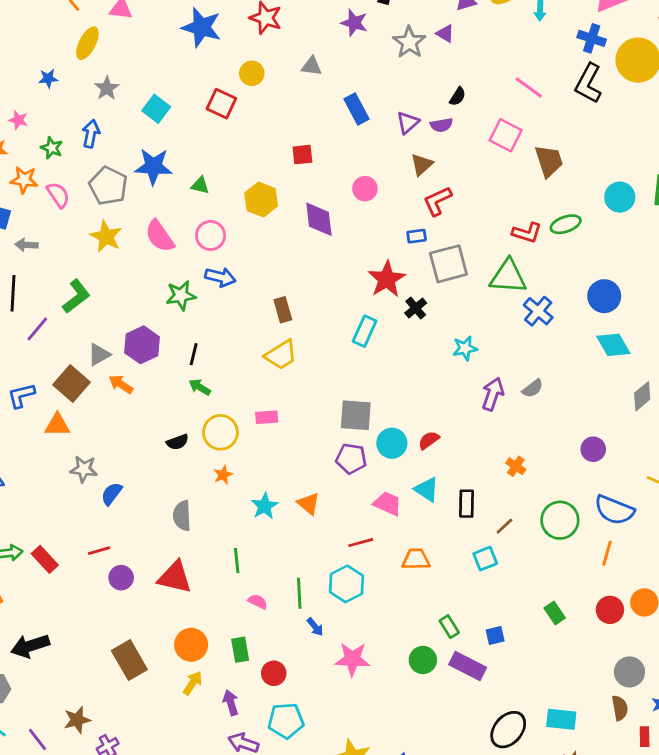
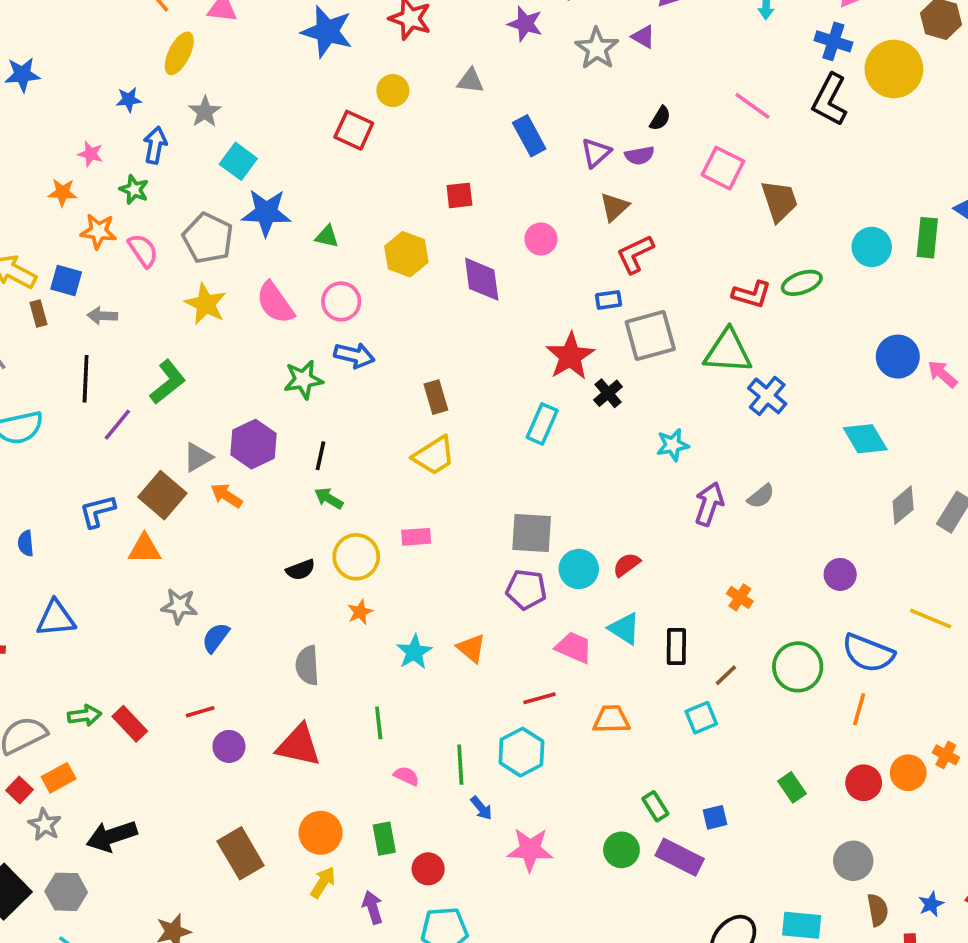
cyan square: (156, 109) -> (238, 161), moved
blue arrow: (91, 134) -> (155, 145), moved
blue circle: (604, 296) -> (898, 357), moved
gray circle: (629, 672) -> (853, 861), moved

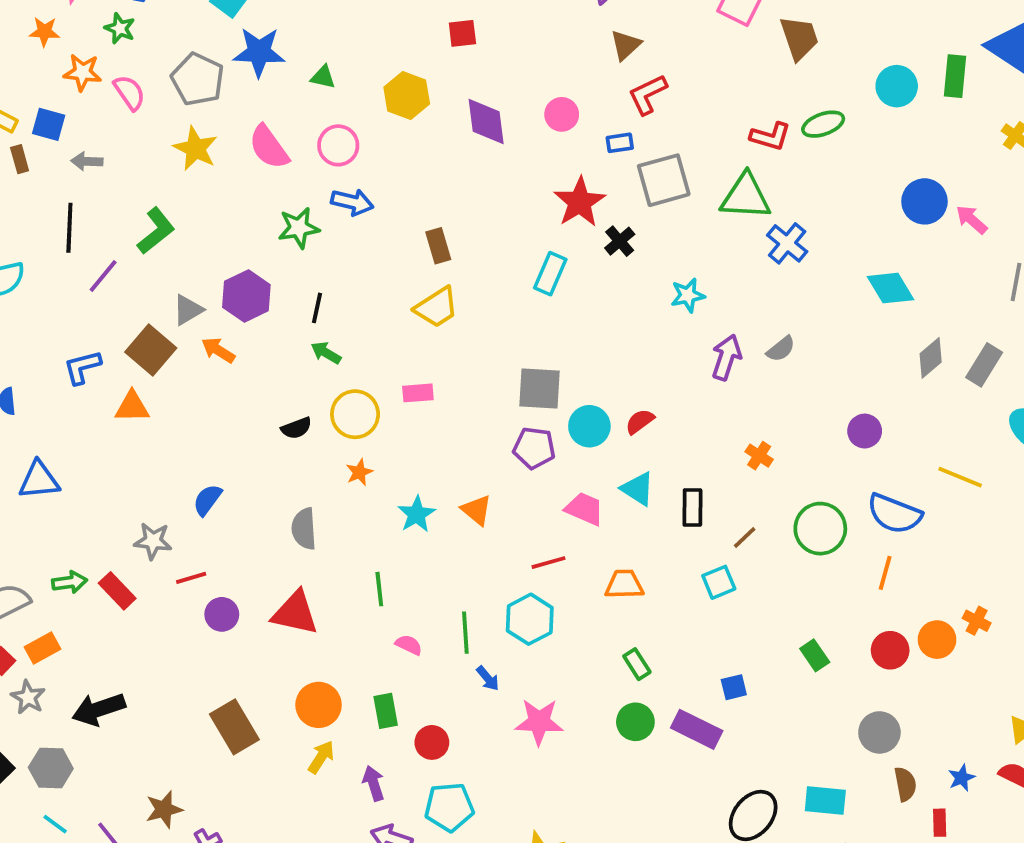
pink circle: (541, 239) -> (562, 114), moved
gray star: (179, 606) -> (153, 541), moved
green rectangle: (655, 806) -> (637, 664), moved

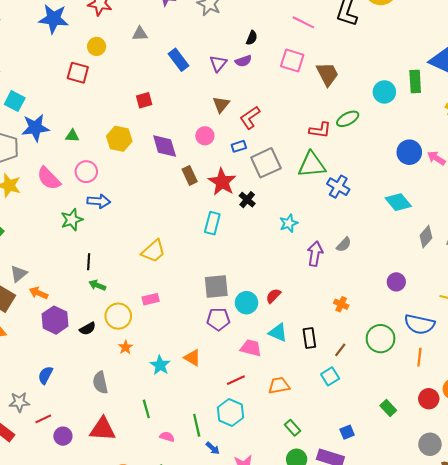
brown triangle: (626, 45) -> (221, 105), moved
brown rectangle: (438, 246) -> (190, 175), moved
purple hexagon: (246, 296) -> (55, 320), moved

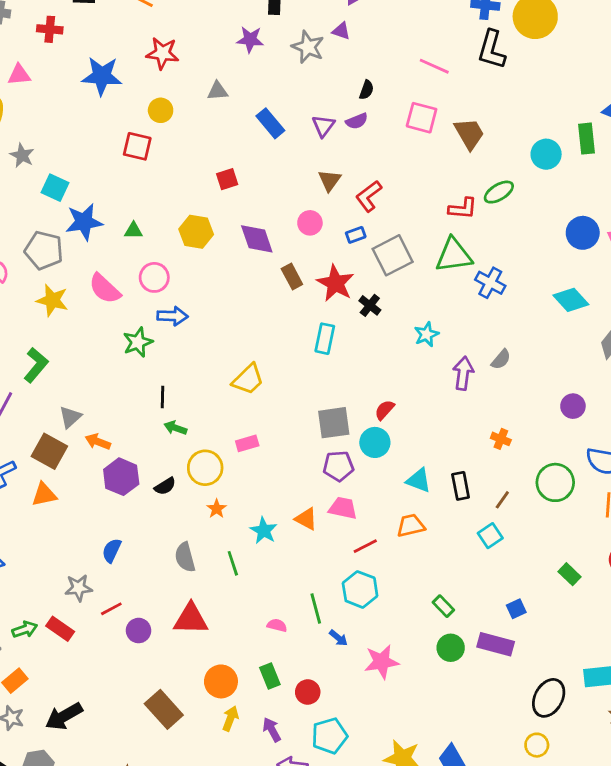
red semicircle: (273, 296) -> (385, 410), moved
pink trapezoid: (251, 348) -> (343, 508), moved
orange trapezoid: (279, 386) -> (411, 526), moved
green line: (146, 409) -> (233, 563), moved

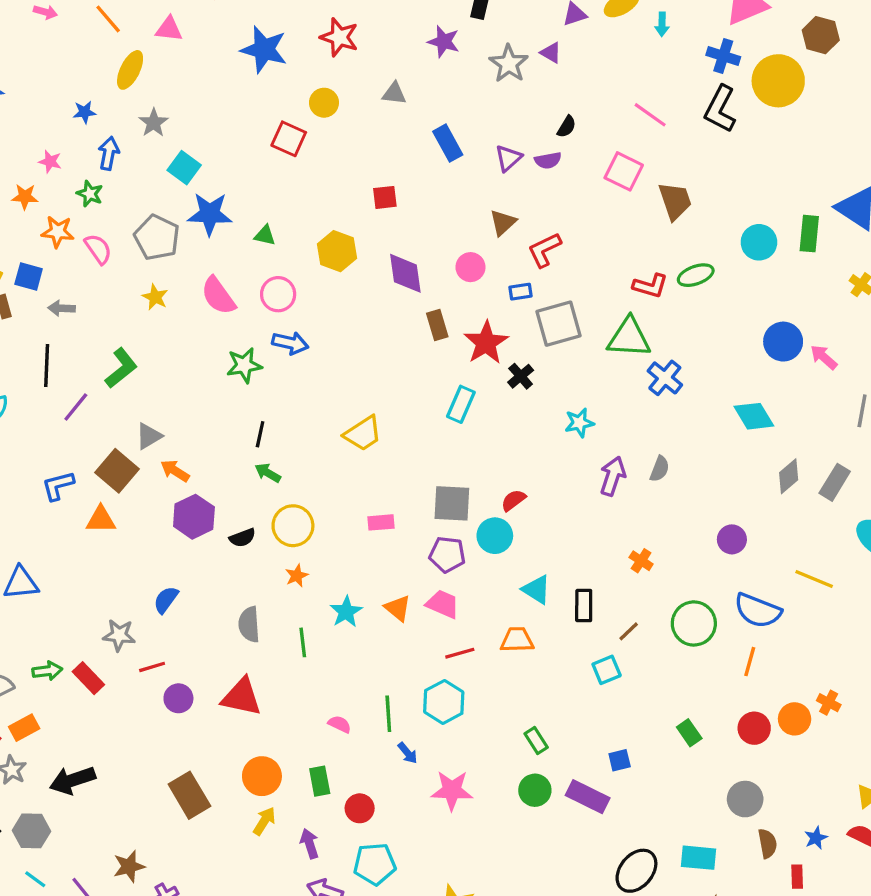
yellow star: (52, 300) -> (155, 297), size x0.7
gray semicircle: (501, 359) -> (660, 469), turned -30
pink rectangle: (247, 443) -> (381, 522), moved

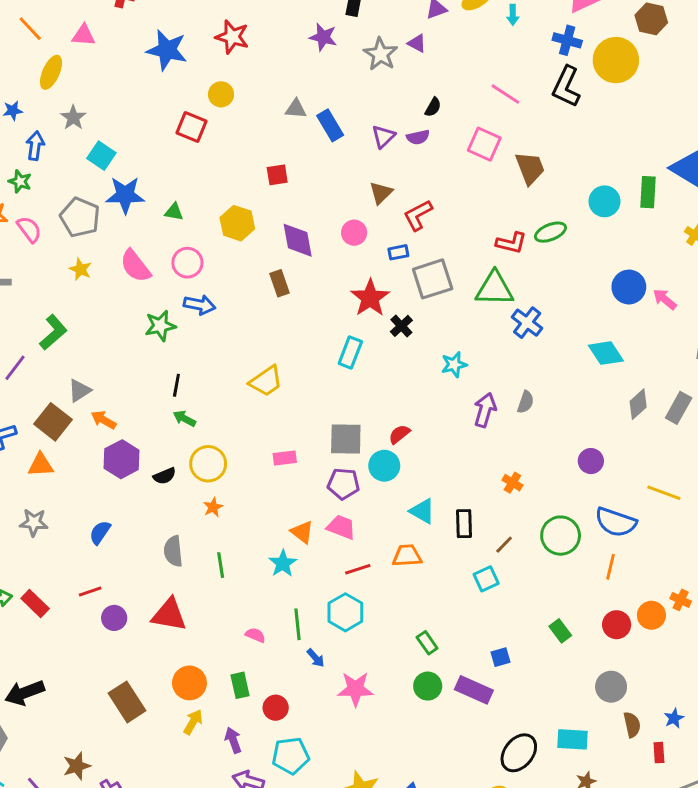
gray triangle: (394, 93) -> (296, 109), moved
brown rectangle: (437, 325) -> (279, 283), moved
cyan star: (346, 612) -> (283, 563), moved
gray star: (119, 635) -> (34, 523), moved

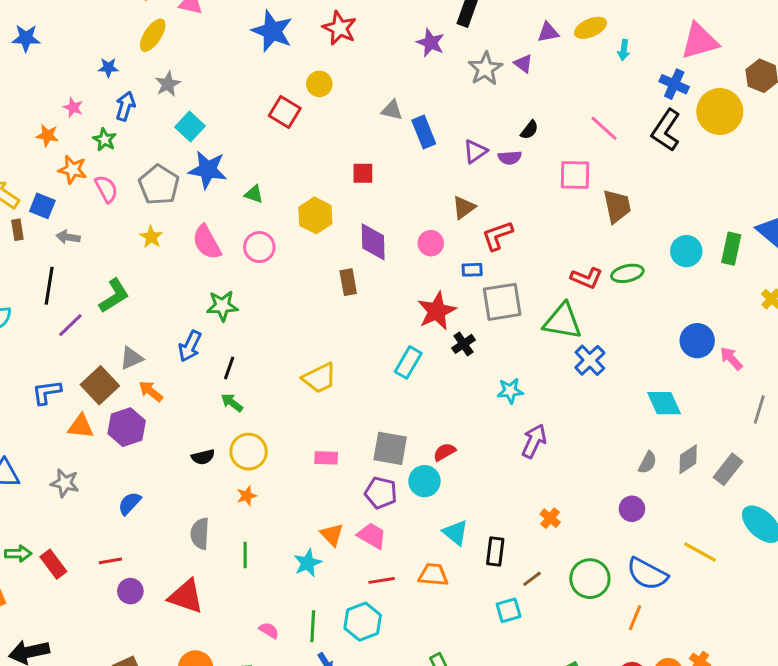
pink square: (484, 144) -> (575, 175), turned -32
blue arrow: (200, 305) -> (190, 346), moved, turned 96
gray semicircle: (526, 402) -> (648, 463), moved
purple hexagon: (122, 459) -> (127, 427), moved

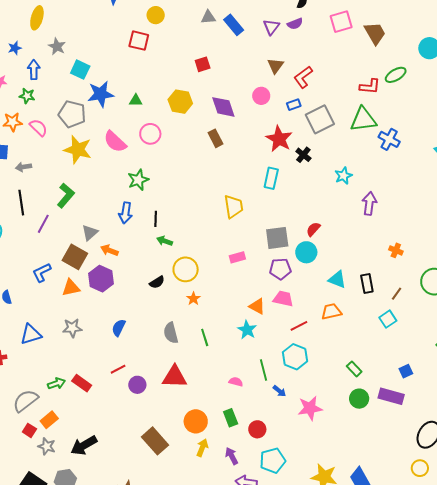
yellow star: (151, 237) -> (78, 150), size x1.8
yellow trapezoid: (319, 378) -> (234, 206), moved, turned -55

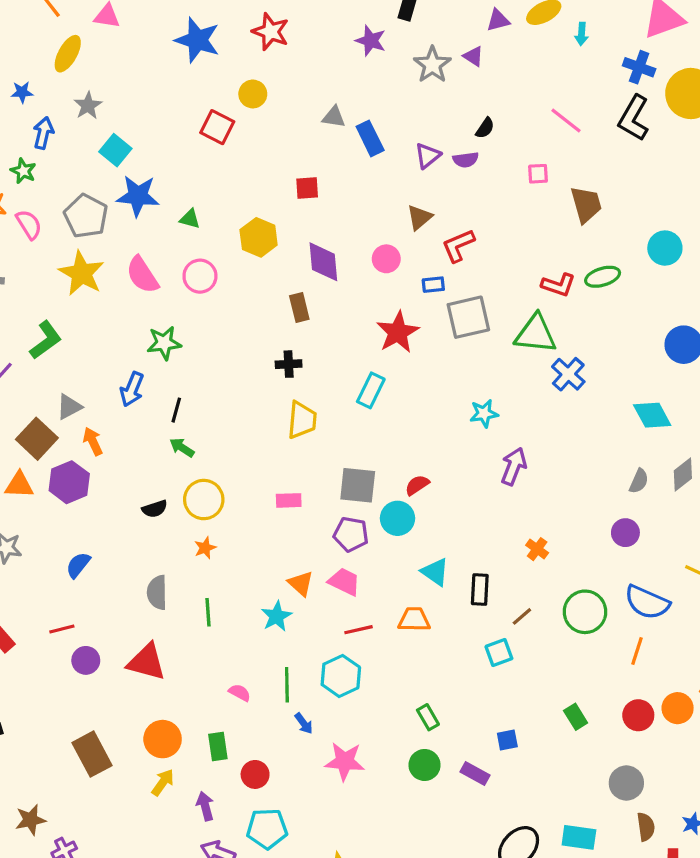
pink square: (341, 22) -> (538, 174), size x0.6
black cross: (303, 155) -> (289, 364), moved, turned 35
orange arrow: (109, 250) -> (93, 441), turned 30
purple rectangle: (391, 396) -> (475, 773), size x0.7

